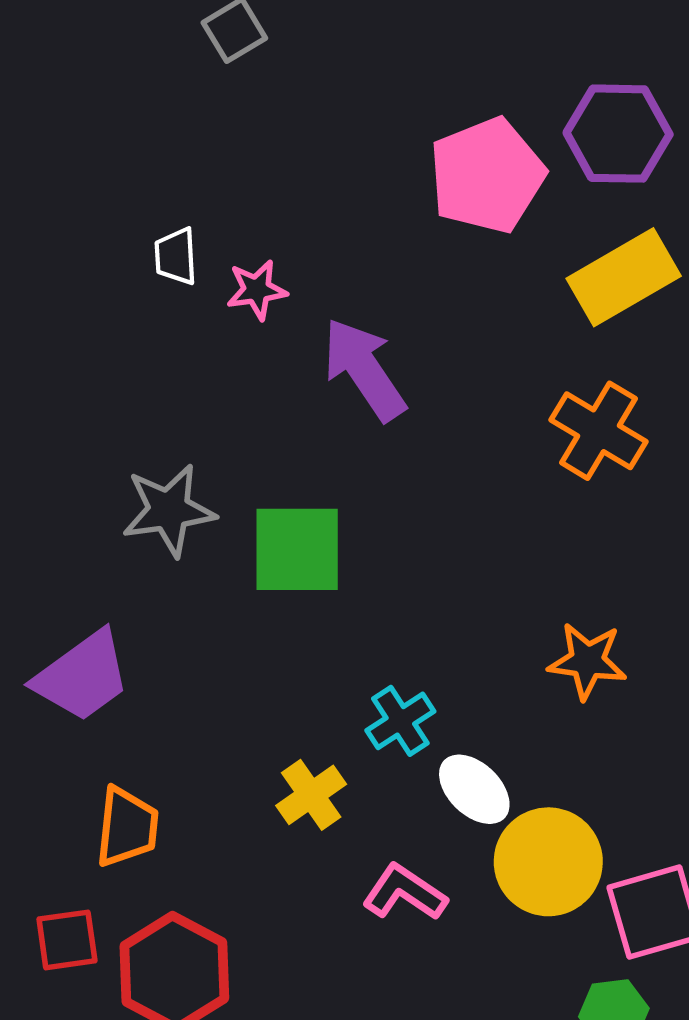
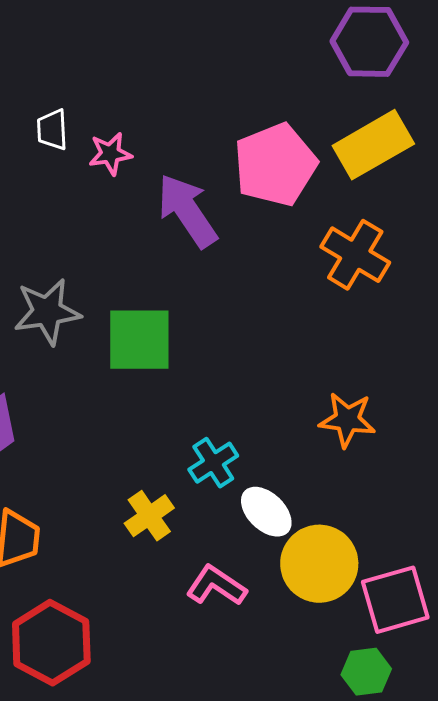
pink pentagon: (487, 175) -> (275, 165), moved

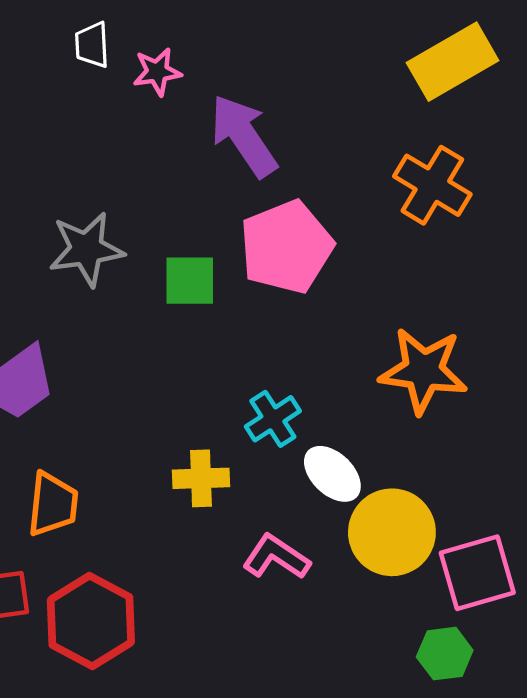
pink pentagon: (275, 165) -> (286, 247), moved
green square: (139, 340) -> (190, 281), size x0.7
orange star: (347, 420) -> (423, 371), size x1.4
yellow cross: (149, 516) -> (201, 478), turned 33

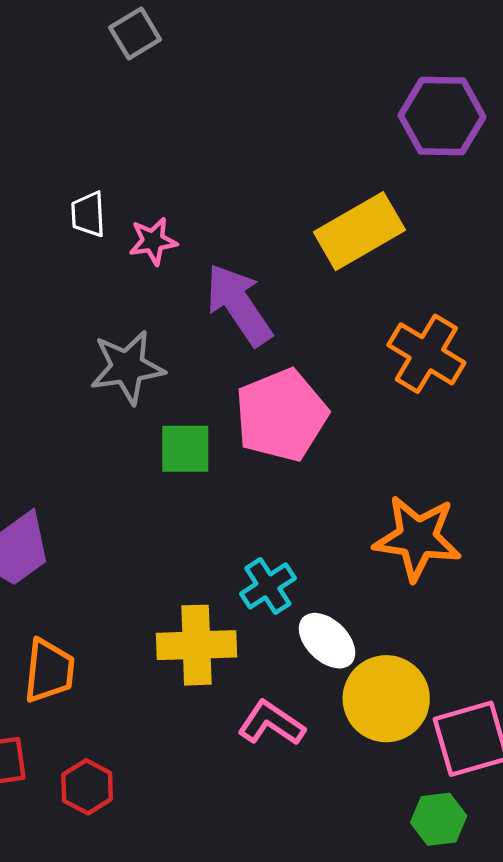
yellow rectangle: (453, 62) -> (359, 231), moved
gray star: (86, 249) -> (127, 367), moved
yellow cross: (201, 478) -> (196, 645), size x1.4
red hexagon: (91, 621) -> (87, 787), size x0.6

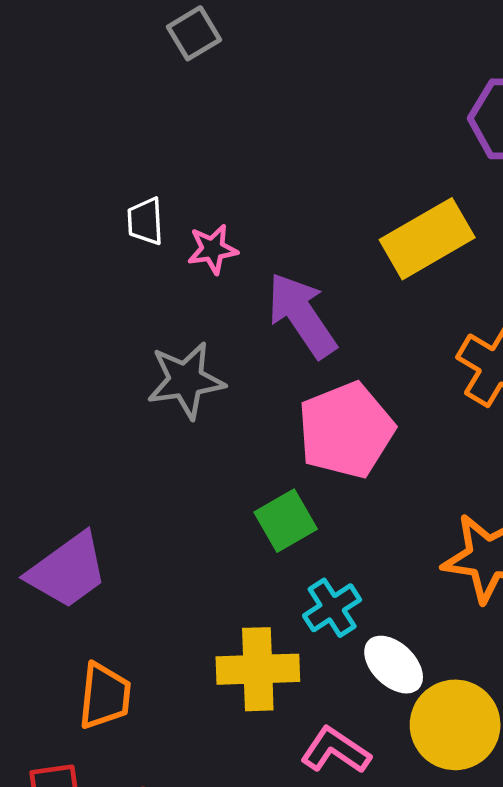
green square: (185, 449) -> (286, 521), moved, turned -30

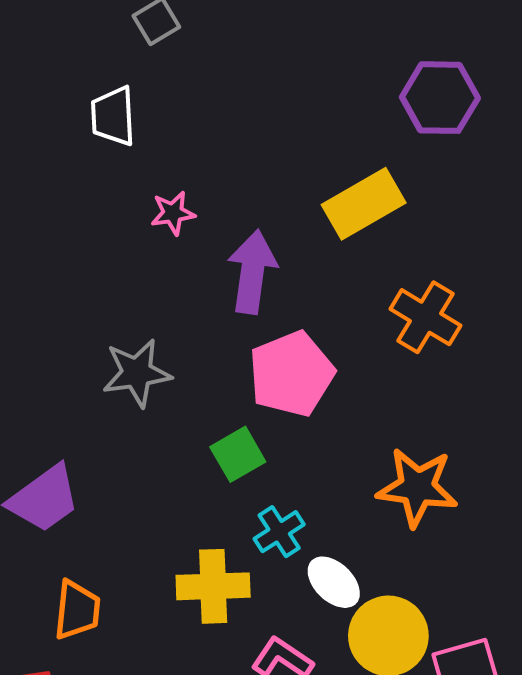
white trapezoid: (145, 221) -> (113, 116), moved, size x1.4
purple arrow: (302, 315) -> (252, 272), turned 42
gray star: (186, 380) -> (137, 373), moved

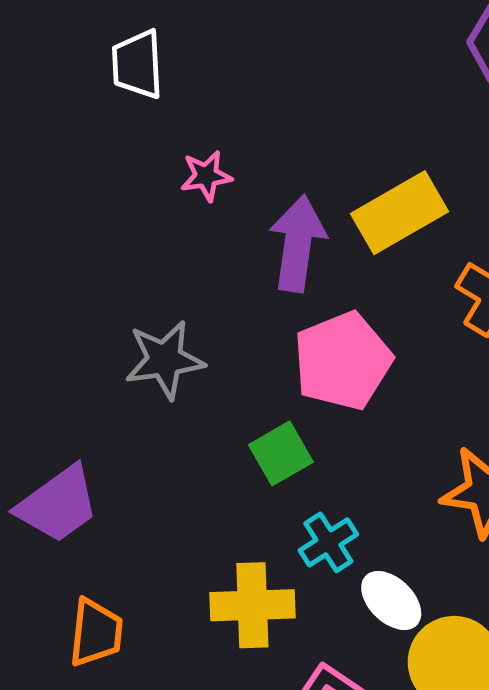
yellow rectangle: (364, 204) -> (400, 213), moved

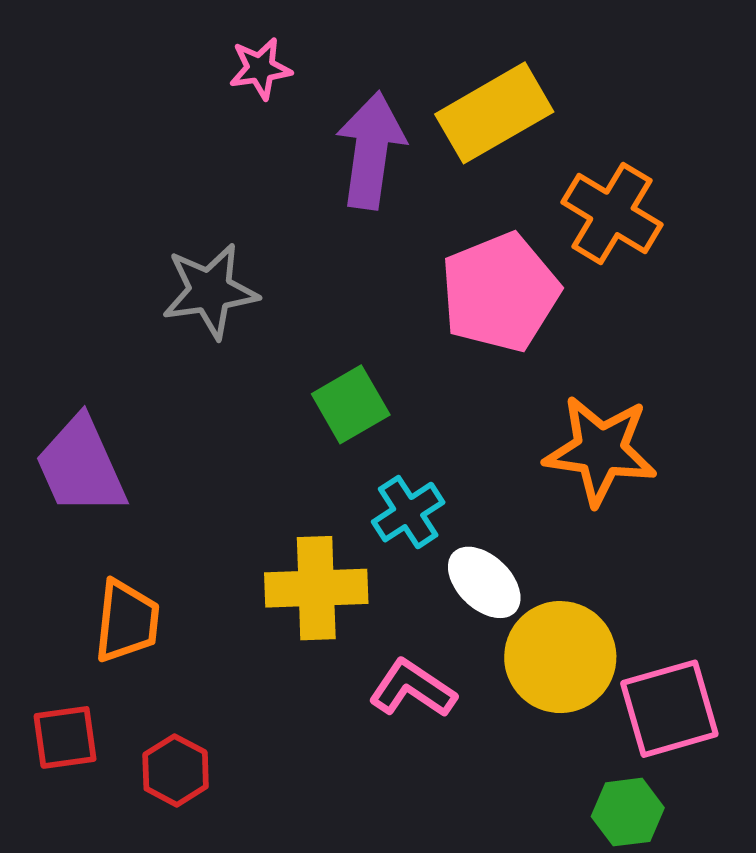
pink pentagon: (343, 361) -> (500, 292), moved
purple trapezoid: (58, 504) -> (81, 466), turned 102

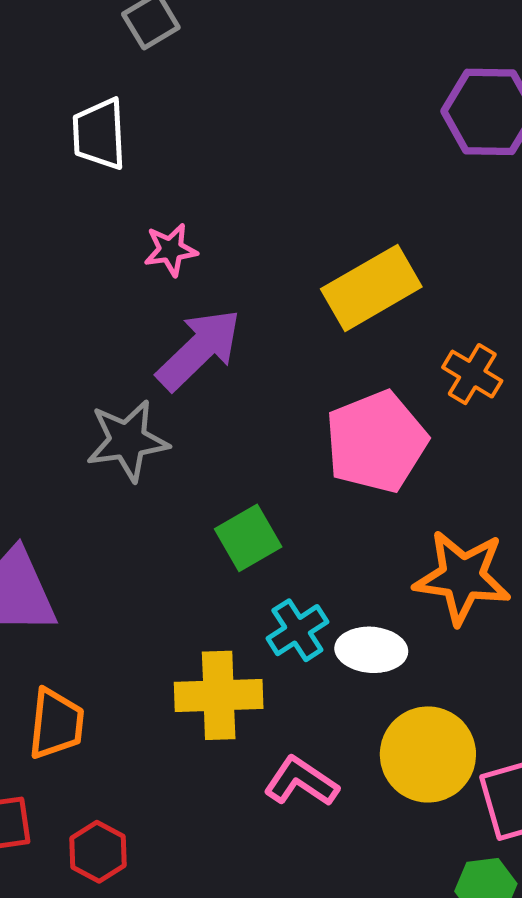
purple arrow: (371, 150) -> (199, 349), moved, turned 38
orange cross: (612, 213) -> (472, 374), size x0.7
white ellipse: (484, 582) -> (371, 650), moved, turned -40

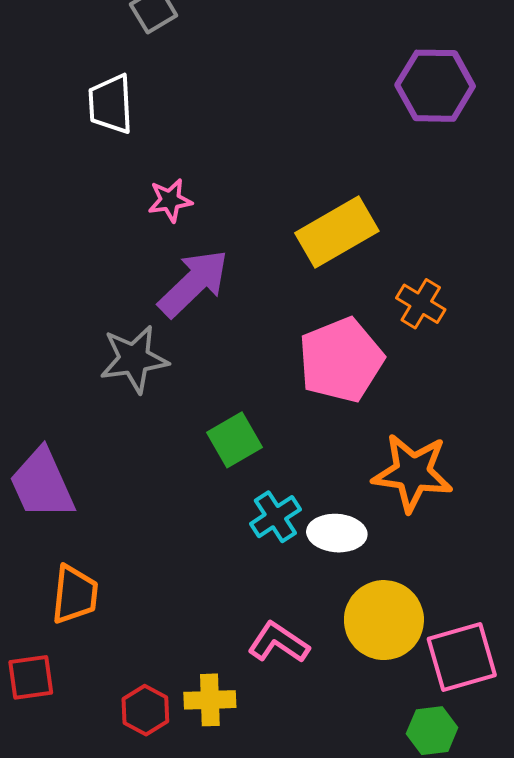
yellow cross: (219, 695) -> (210, 700), moved, size x0.7
red hexagon: (98, 852) -> (145, 710), moved

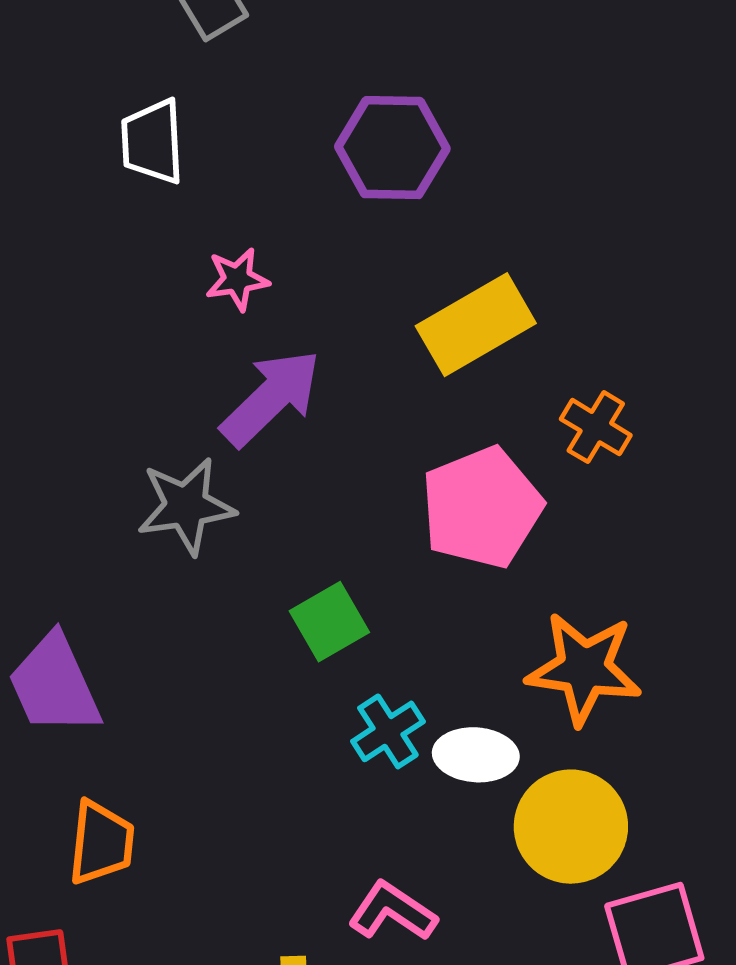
purple hexagon: (435, 86) -> (392, 148), moved
yellow circle: (384, 620) -> (571, 827), moved

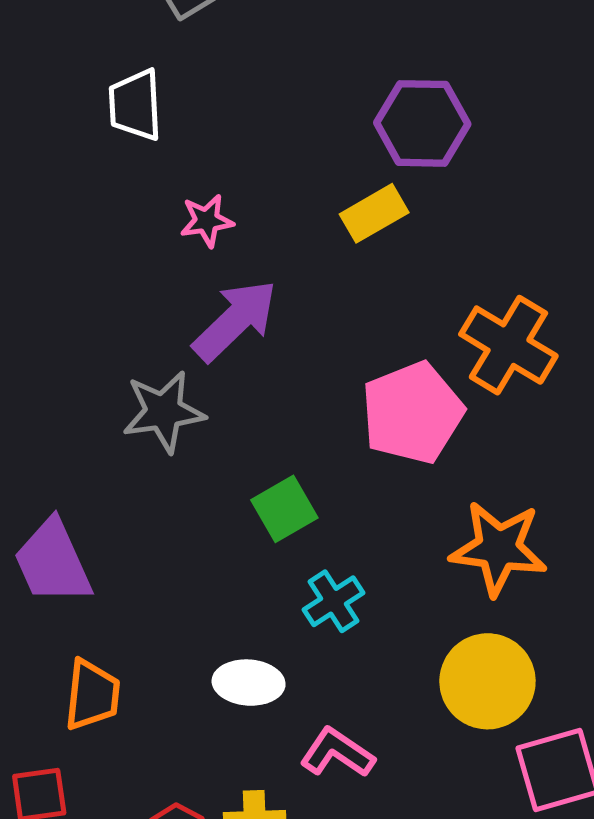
purple hexagon: (392, 148) -> (422, 123), moved
yellow rectangle: (476, 325) -> (374, 213), moved, size x0.7
orange cross: (596, 427) -> (508, 345), size x1.6
white ellipse: (476, 755) -> (249, 683), moved

